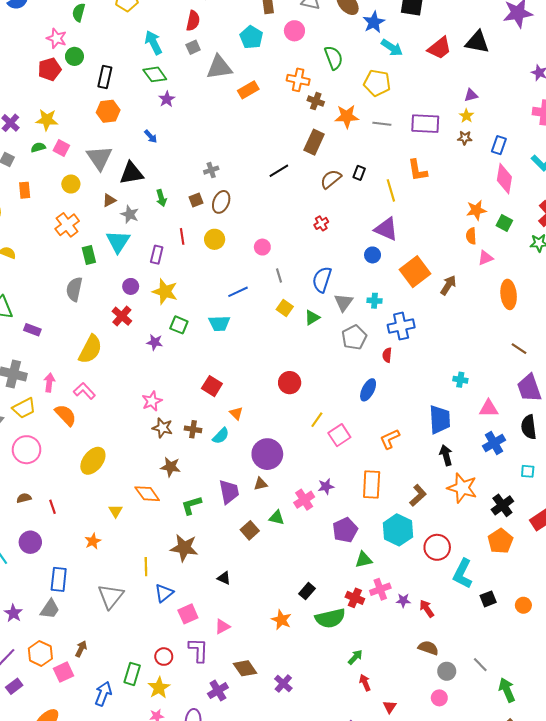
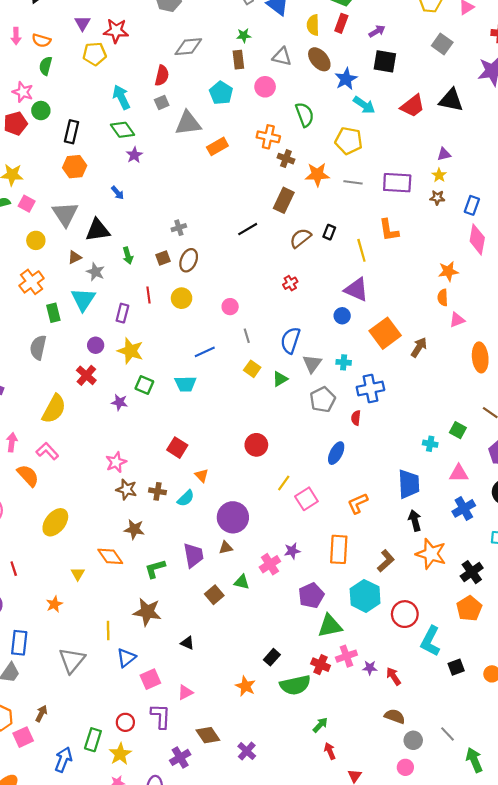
green square: (504, 223) -> (458, 430), moved
green triangle: (364, 560) -> (330, 626), size x1.4

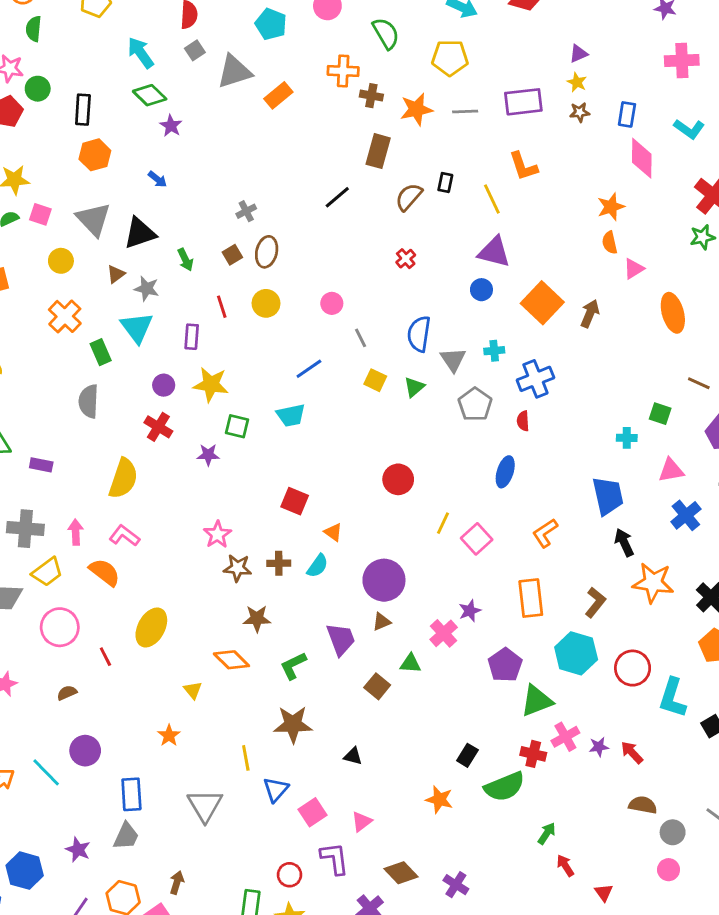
red line: (14, 569) -> (105, 657), moved

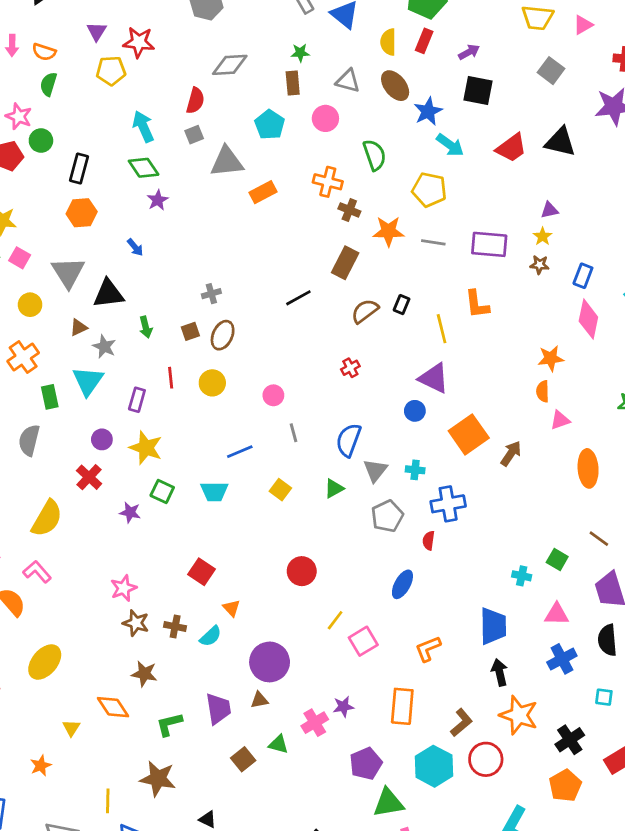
yellow square: (375, 380) -> (280, 490), moved
red circle: (633, 668) -> (486, 759), moved

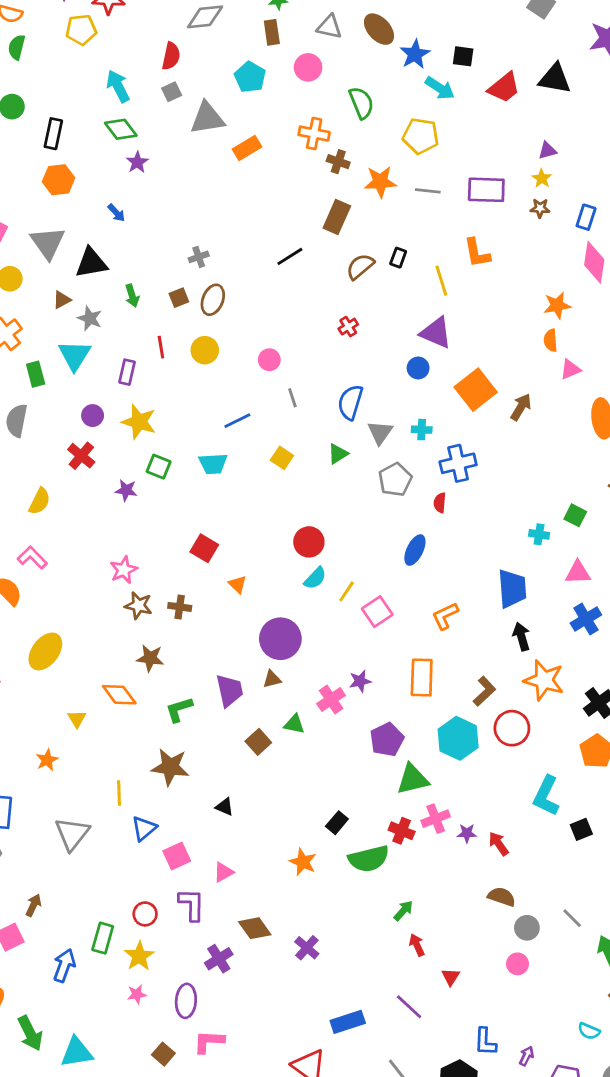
black square: (478, 90) -> (463, 56), moved, size x0.7
yellow semicircle: (47, 518) -> (40, 501), size x0.7
cyan semicircle: (211, 636) -> (315, 578), moved

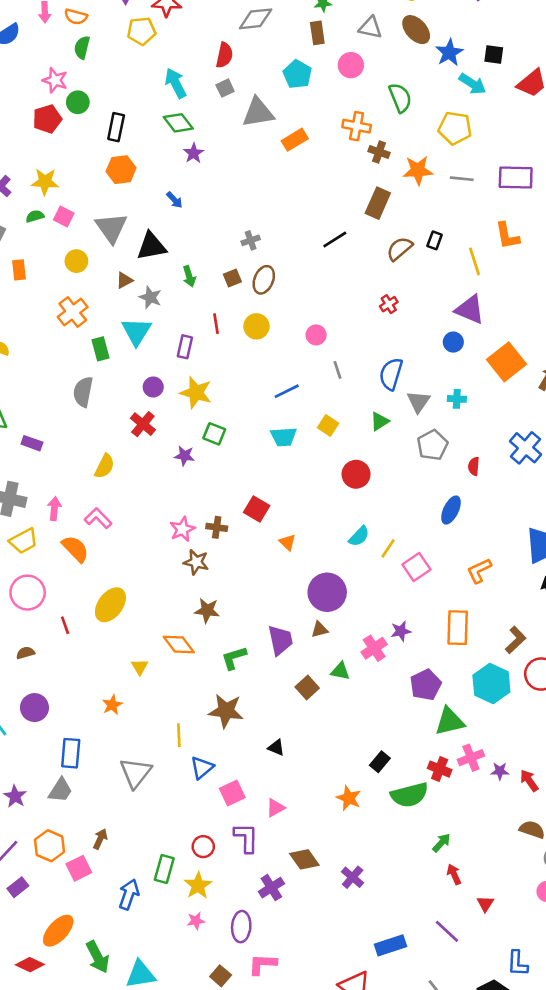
blue cross: (458, 463) -> (526, 448), moved, turned -36
cyan trapezoid: (213, 464) -> (284, 437), moved
red circle: (309, 542) -> (356, 474), moved
brown cross: (180, 607) -> (217, 527), moved

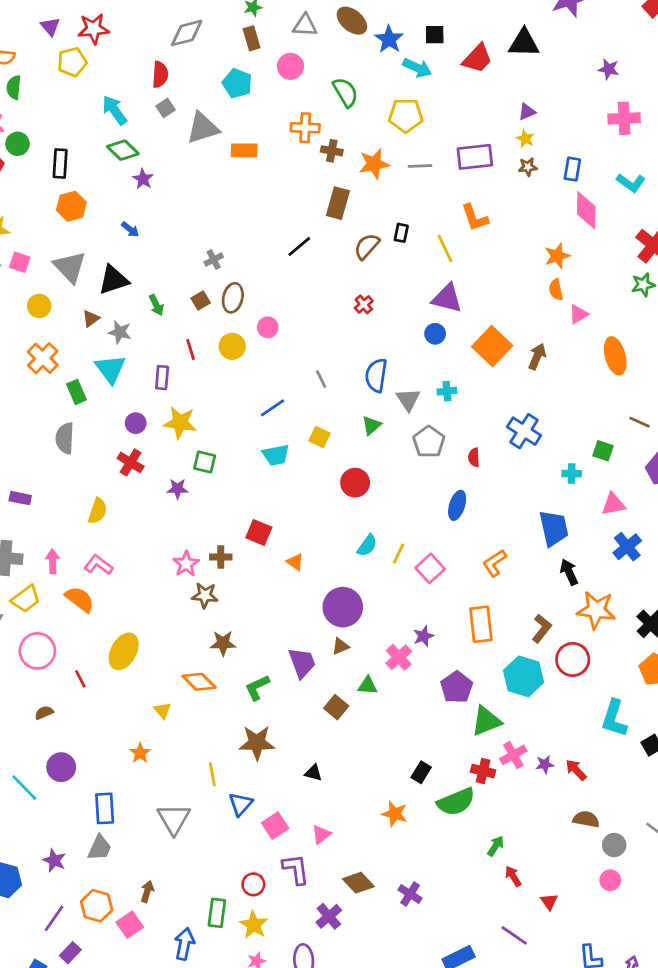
orange rectangle: (295, 140) -> (244, 150), turned 40
pink circle: (316, 335) -> (268, 327), moved

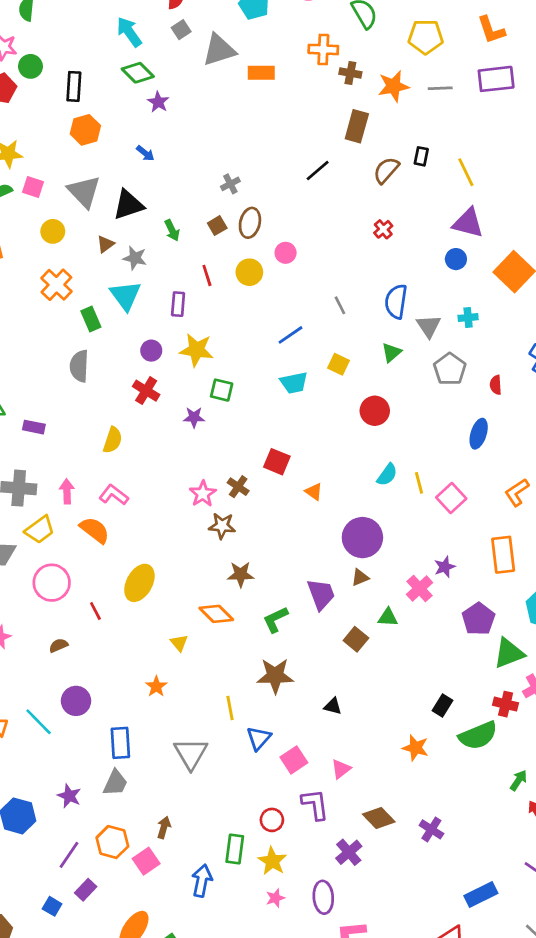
orange L-shape: (475, 218) -> (491, 30), moved
yellow line: (398, 554) -> (419, 483), turned -40
brown cross: (221, 557) -> (238, 487), turned 35

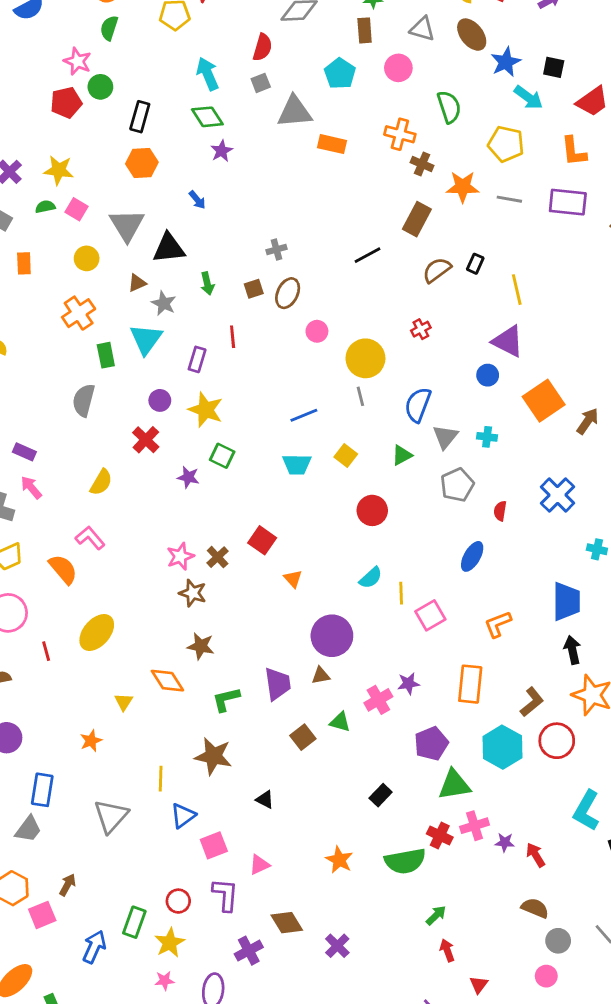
yellow circle: (249, 272) -> (365, 358), moved, size x1.4
pink arrow: (67, 491) -> (31, 487), moved, turned -50
black rectangle: (442, 705) -> (381, 795), moved

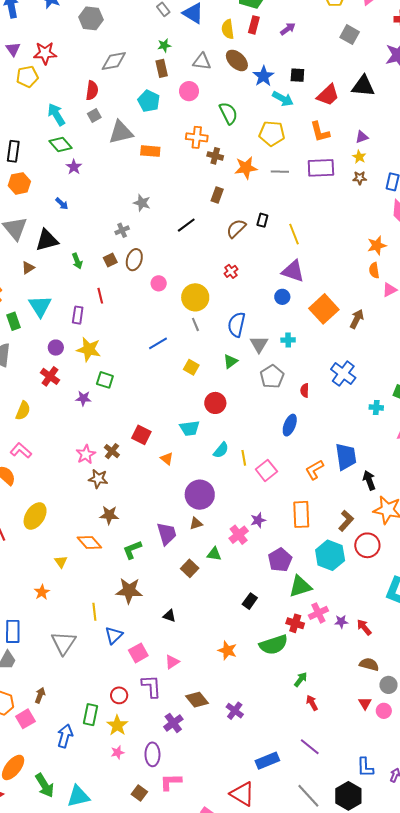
brown rectangle: (417, 219) -> (217, 195), size x0.7
gray star: (164, 303) -> (142, 203), moved
cyan trapezoid: (297, 464) -> (190, 428), moved
blue trapezoid: (566, 601) -> (346, 457), moved
red triangle: (479, 985) -> (365, 703), moved

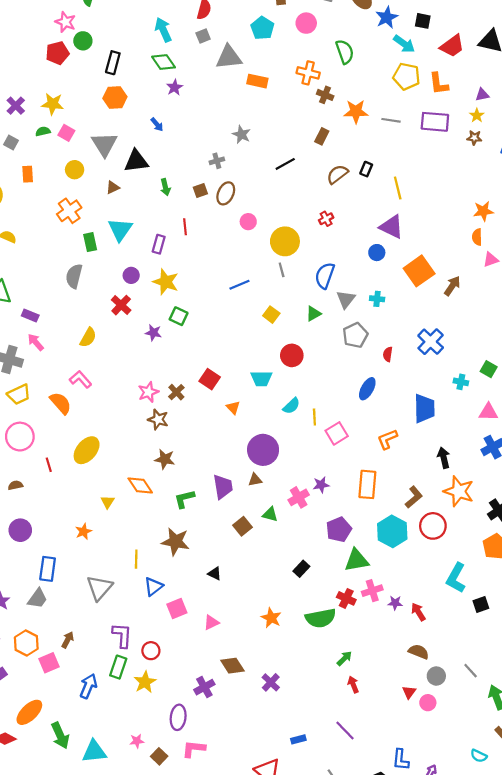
yellow pentagon: (272, 133) -> (406, 76), moved
blue trapezoid: (346, 457) -> (424, 408), moved
purple L-shape: (151, 686) -> (122, 635), moved
pink star: (118, 752) -> (137, 741), moved
blue rectangle: (267, 761) -> (298, 739), size x0.6

